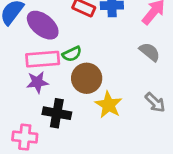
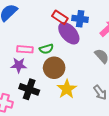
purple ellipse: (43, 25) -> (69, 33), moved
pink rectangle: (43, 59) -> (25, 49), size x0.7

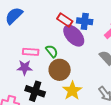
green semicircle: (46, 49) -> (52, 51), turned -112

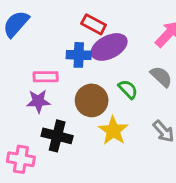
blue cross: (85, 21) -> (79, 55), moved
purple ellipse: (74, 36) -> (109, 47), turned -70
green semicircle: (52, 51) -> (128, 89), moved

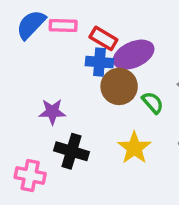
red rectangle: (94, 24) -> (103, 38), moved
pink rectangle: (46, 77) -> (63, 25), moved
brown circle: (92, 100) -> (119, 86), moved

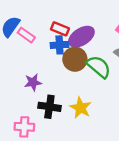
pink rectangle: (63, 25) -> (26, 35), moved, turned 42
green semicircle: (153, 103) -> (99, 67), size x1.6
yellow star: (134, 148) -> (81, 108), moved

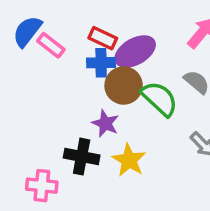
purple star: (33, 82) -> (105, 123), moved, turned 30

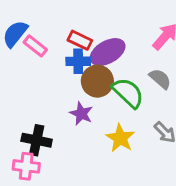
black cross: (82, 157) -> (37, 140), moved
yellow star: (129, 160) -> (120, 138), moved

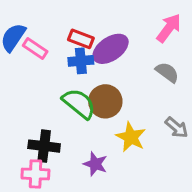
brown circle: (97, 81) -> (105, 101), moved
green semicircle: (128, 93) -> (79, 104), moved
purple star: (81, 114) -> (95, 164), moved

